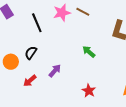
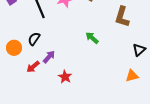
purple arrow: (55, 71) -> (49, 57), moved
red star: (89, 91) -> (65, 77), moved

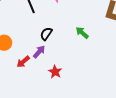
black semicircle: (34, 39) -> (46, 34), moved

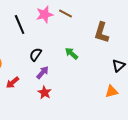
purple arrow: (39, 52) -> (43, 72), moved

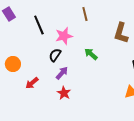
brown line: (66, 13) -> (85, 14), turned 48
pink star: (45, 14) -> (64, 36), moved

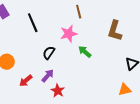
pink star: (64, 36) -> (69, 34), moved
purple arrow: (62, 73) -> (48, 76), moved

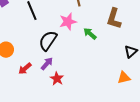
green arrow: (85, 52) -> (90, 34), moved
black semicircle: (49, 53) -> (48, 41), size x1.5

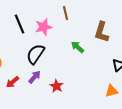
pink star: (68, 22) -> (44, 27), moved
red star: (57, 79) -> (57, 86), moved

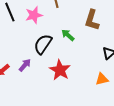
black semicircle: (36, 54) -> (43, 44), moved
red star: (57, 86) -> (60, 70), moved, size x1.5

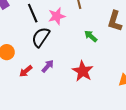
black semicircle: (43, 44) -> (41, 37), moved

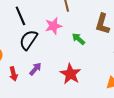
pink star: (57, 16) -> (53, 26), moved
red arrow: (26, 71) -> (13, 74), turned -64

